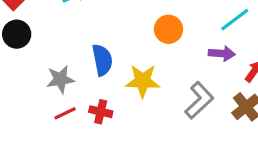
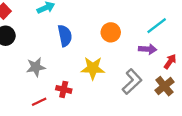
blue semicircle: (102, 60) -> (65, 36), moved
red line: (65, 113) -> (39, 102), moved

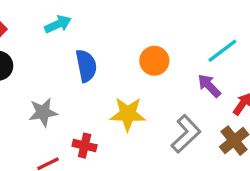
purple arrow: (148, 49) -> (209, 86), turned -138

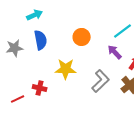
cyan arrow: (58, 24) -> (35, 15), moved
gray star: (43, 112) -> (15, 48), moved

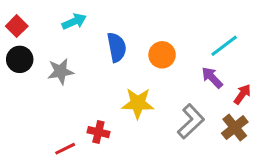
cyan arrow: (35, 15) -> (74, 22), moved
blue semicircle: (41, 40) -> (117, 47), moved

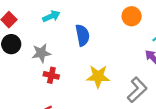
orange circle: (162, 55) -> (132, 16), moved
red cross: (98, 132) -> (51, 75), moved

